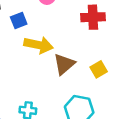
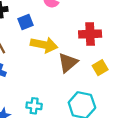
red cross: (93, 17) -> (90, 34), moved

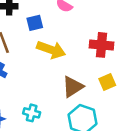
brown triangle: (68, 63) -> (73, 87), moved

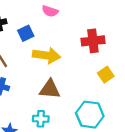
brown triangle: (73, 87) -> (50, 89), moved, turned 50

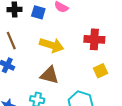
blue square: (26, 33) -> (38, 12), moved, turned 32

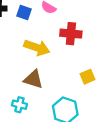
red cross: (94, 39) -> (71, 34), moved

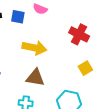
red cross: (71, 34) -> (79, 34), moved, turned 30

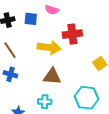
red cross: (79, 34) -> (72, 34), moved, turned -30

